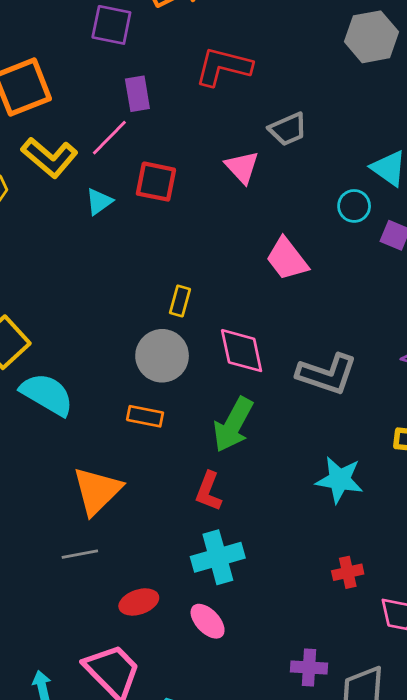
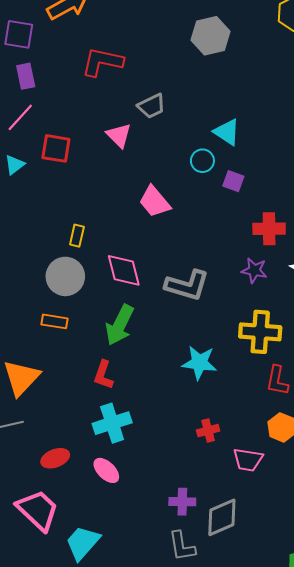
purple rectangle: (137, 94) -> (26, 76), moved

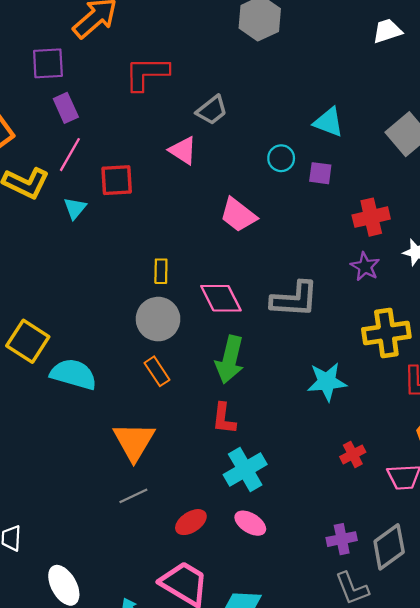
cyan triangle: (227, 132) -> (329, 122), moved
purple star: (254, 270) -> (365, 267), turned 30
orange rectangle: (55, 321) -> (157, 371), turned 60

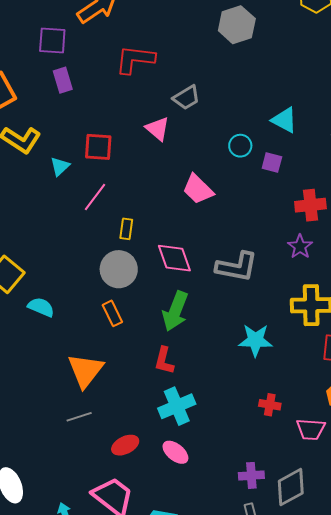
pink line: (70, 155) -> (95, 197), moved
cyan semicircle: (73, 374) -> (41, 307), size x0.7
red cross: (353, 454) -> (270, 405), turned 30

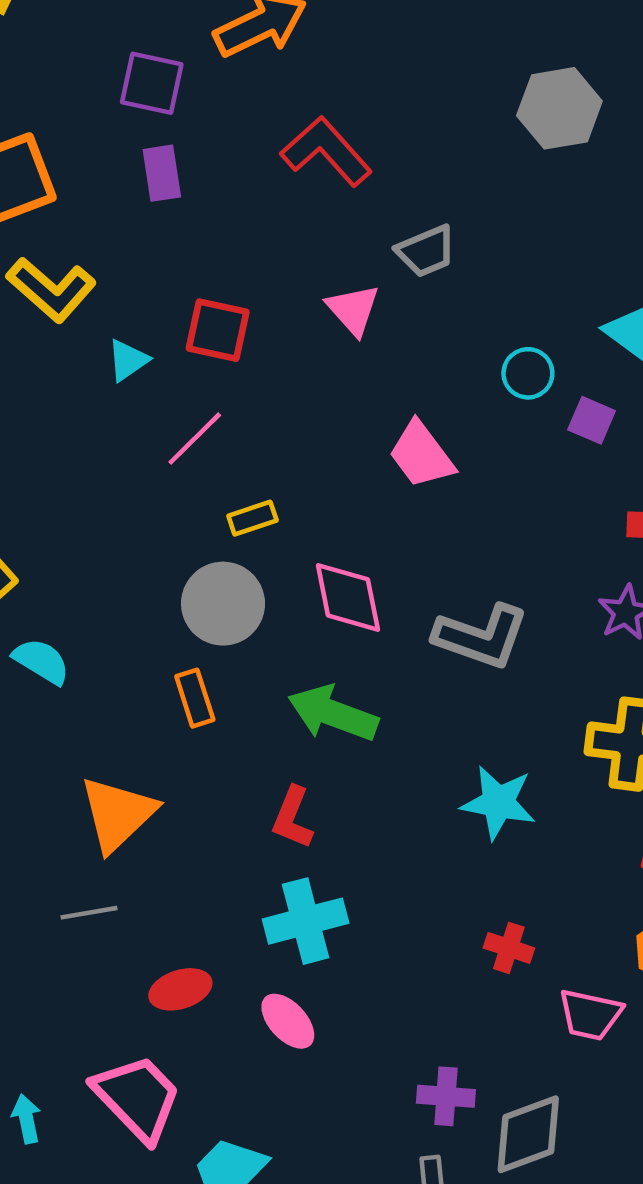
red L-shape: (135, 59) -> (326, 151), turned 33
yellow rectangle: (126, 229) -> (252, 518), turned 55
green arrow: (175, 311) -> (333, 713), turned 81

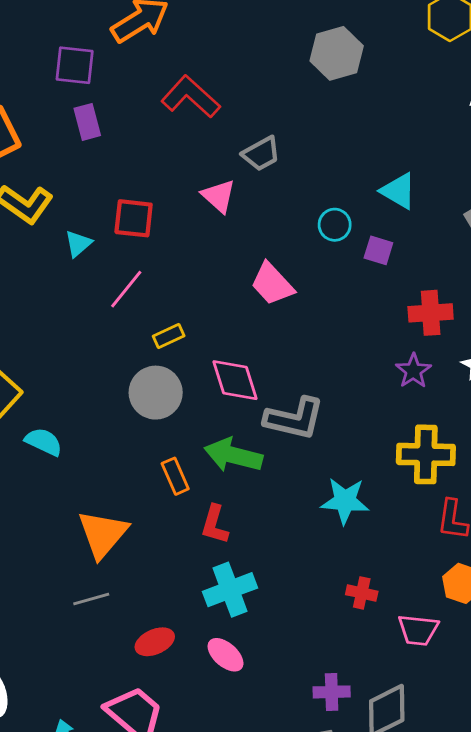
gray L-shape: (481, 637) -> (294, 419), moved
orange rectangle: (195, 698) -> (175, 476), moved

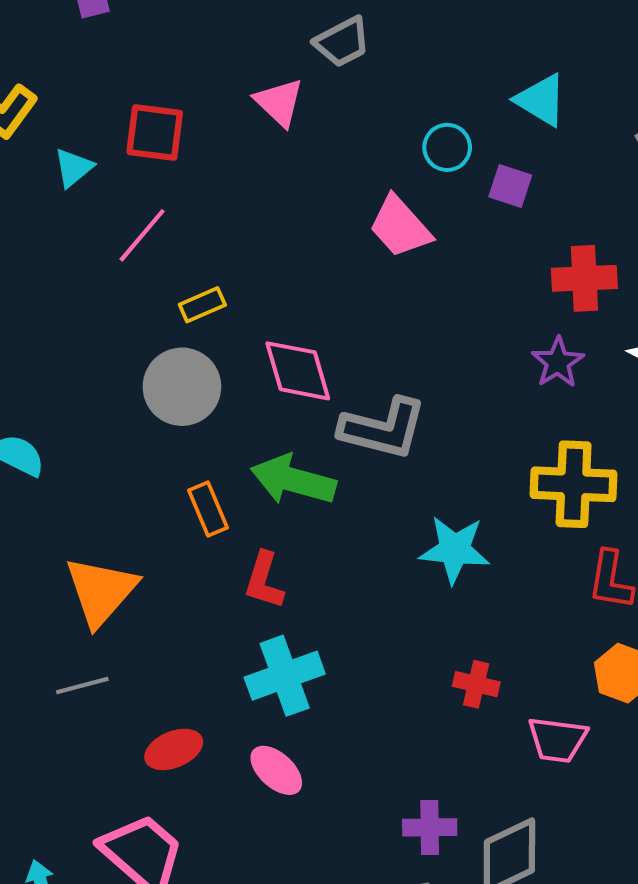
pink trapezoid: (272, 284) -> (400, 227), moved

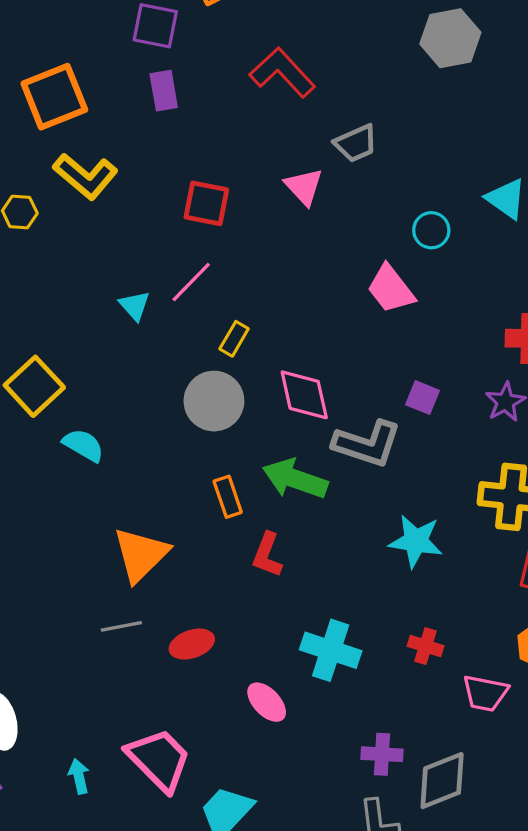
cyan triangle: (73, 168) -> (135, 306), moved, turned -36
purple square: (510, 186) -> (422, 398), moved
yellow rectangle: (202, 305) -> (234, 339), turned -40
cyan cross: (285, 676) -> (331, 650), moved, turned 34
red ellipse: (174, 749) -> (192, 644), moved

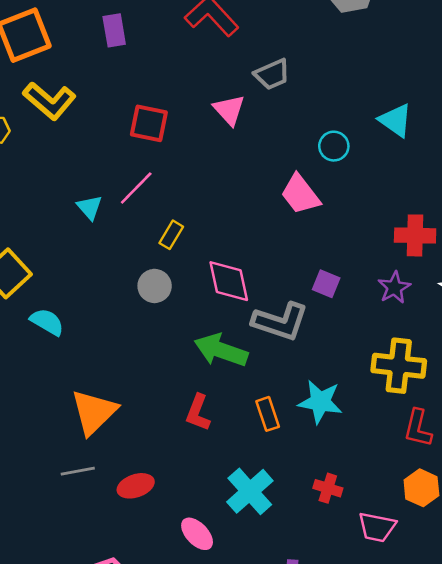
gray circle: (214, 401) -> (155, 286), size x0.7
orange rectangle: (228, 497) -> (268, 414), moved
cyan cross: (331, 650) -> (250, 491), turned 30

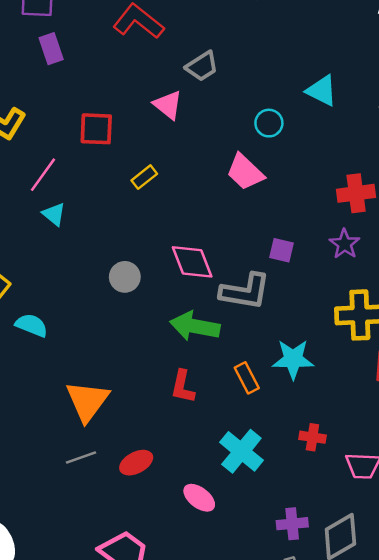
pink line: (136, 188) -> (43, 175), moved
yellow rectangle: (171, 235) -> (144, 177), moved, turned 30

